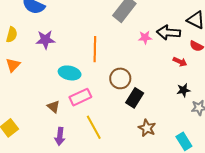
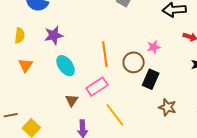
pink star: (145, 38) -> (154, 47), moved
orange line: (95, 49) -> (105, 54), moved
cyan ellipse: (70, 73) -> (66, 66), moved, turned 50
brown triangle: (53, 107) -> (72, 100), turned 32

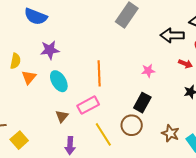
yellow semicircle: (20, 35) -> (15, 61), moved
brown circle: (134, 62) -> (132, 125), moved
orange triangle: (25, 65) -> (29, 77), moved
brown star: (167, 107) -> (170, 133), moved

